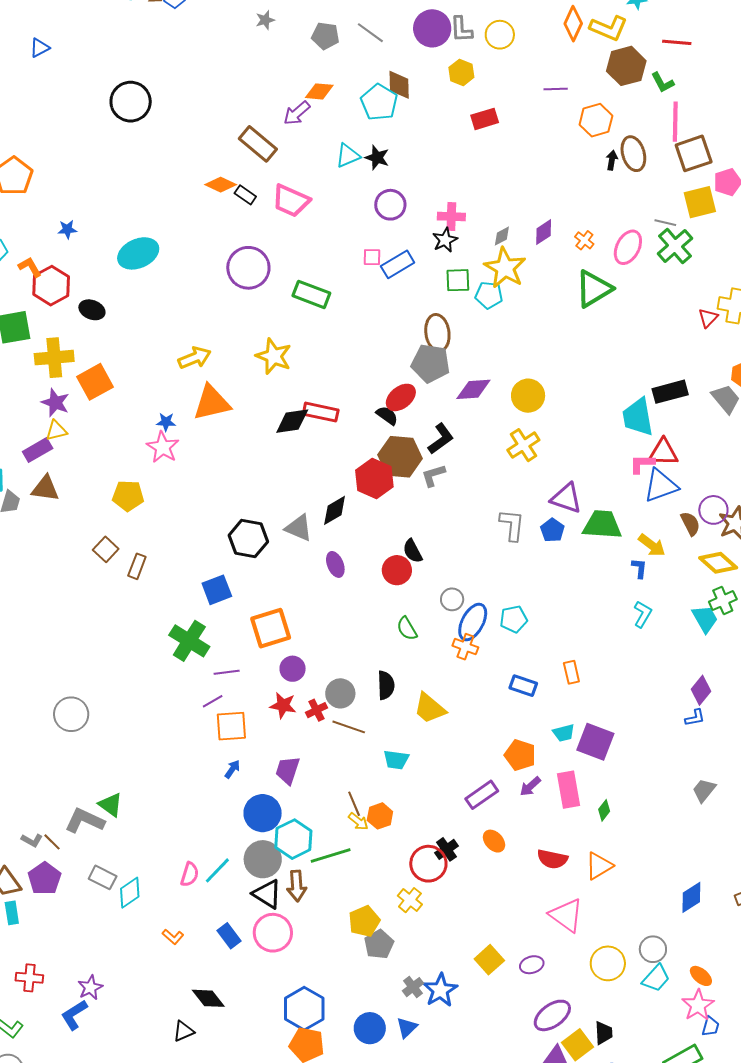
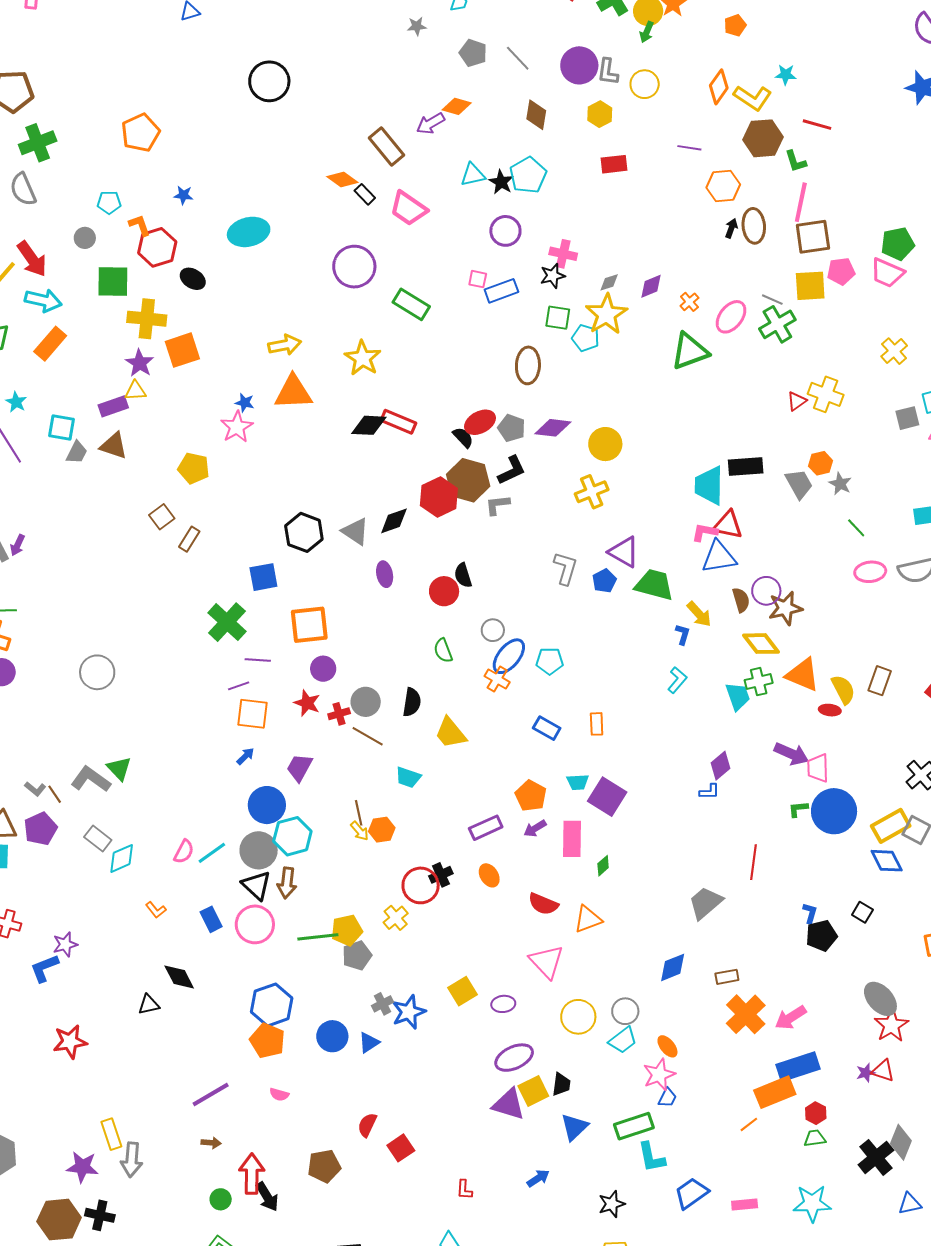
cyan pentagon: (379, 102) -> (528, 175), moved
gray pentagon: (431, 363) -> (512, 428), moved, size x0.7
gray trapezoid: (704, 790) -> (705, 903), moved, size x1.4
green line: (331, 855) -> (318, 937), moved

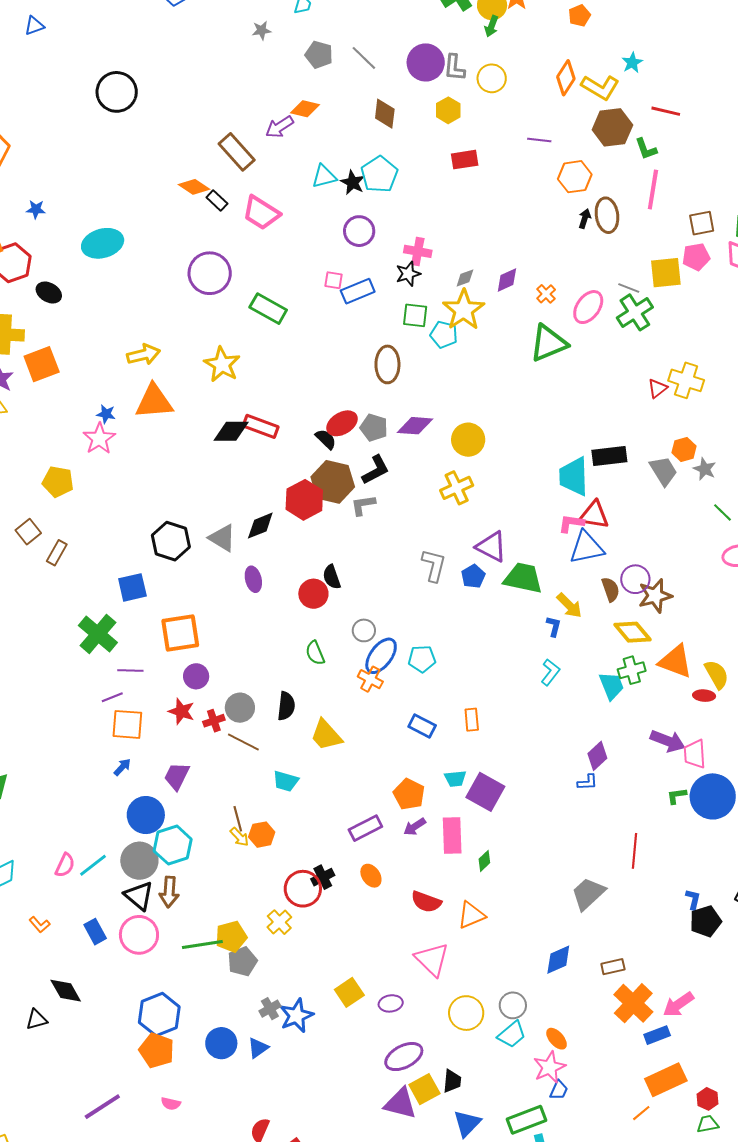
cyan star: (786, 75) -> (632, 63), turned -30
brown square: (813, 237) -> (702, 223), moved, size x0.7
blue rectangle: (798, 1067) -> (657, 1035), moved, size x0.6

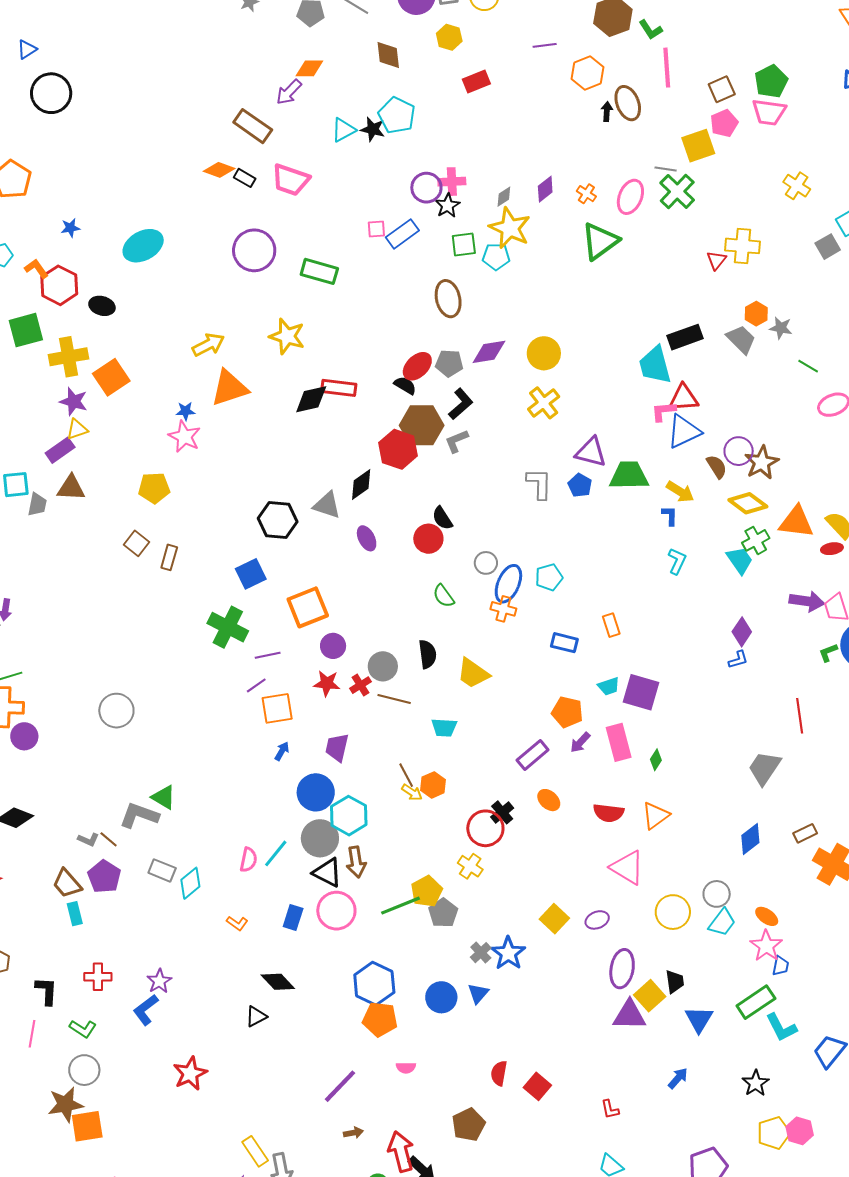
black circle: (117, 92) -> (51, 93), moved
purple circle: (359, 231) -> (426, 188), moved
blue rectangle: (95, 932) -> (293, 918), turned 60
purple ellipse: (404, 1057) -> (622, 969), turned -39

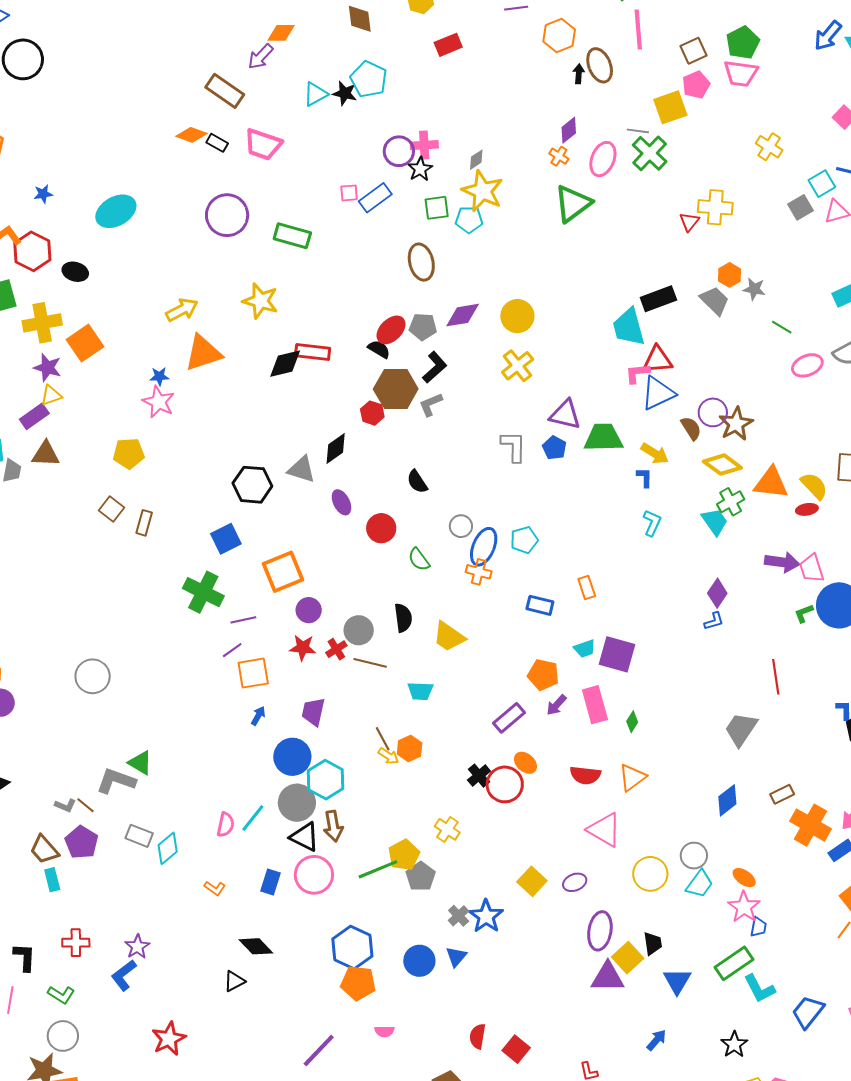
purple diamond: (545, 189) -> (569, 130), moved
red hexagon: (398, 449) -> (372, 413), size x0.6
red circle: (428, 539) -> (381, 528), moved
red circle: (485, 828) -> (505, 784), moved

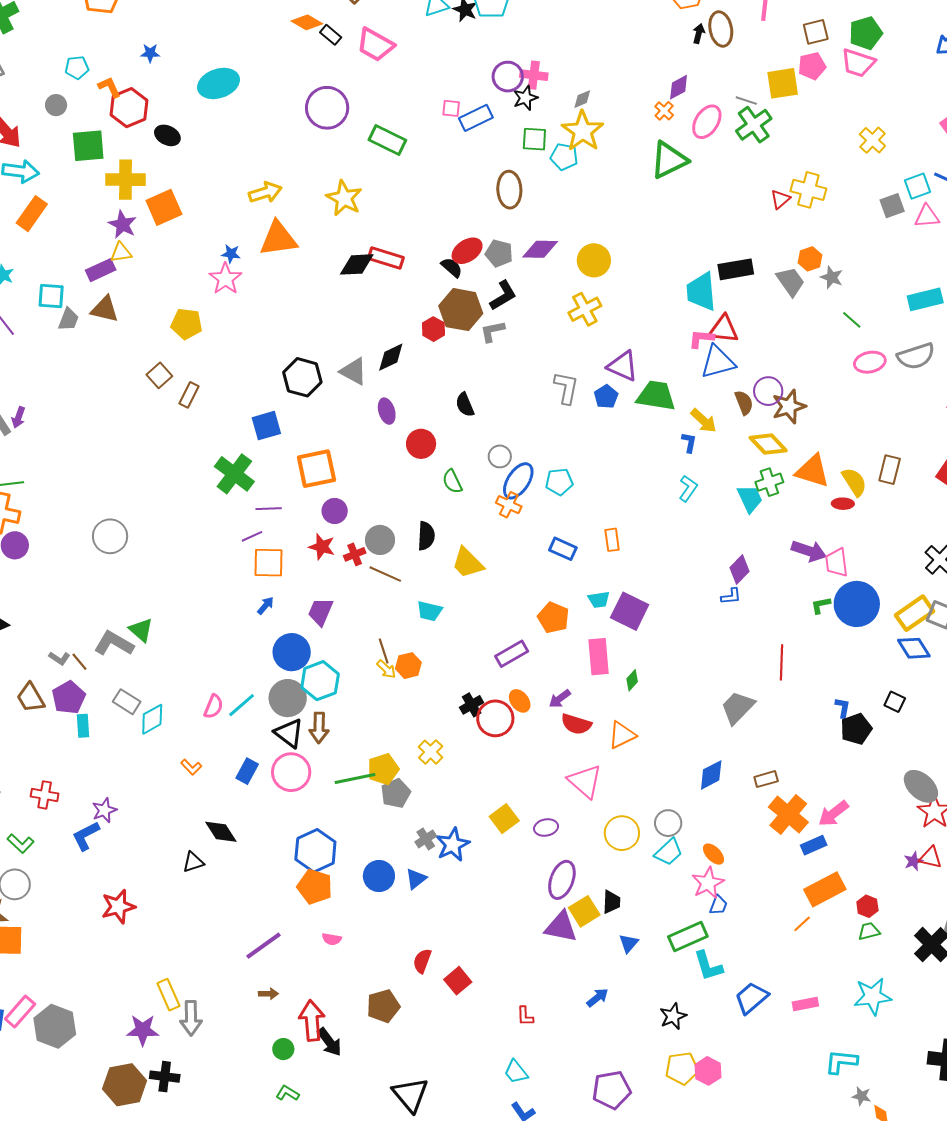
purple arrow: (556, 705) -> (560, 699), moved
cyan rectangle: (52, 880) -> (83, 726), moved
blue triangle: (677, 981) -> (629, 943), size x0.7

